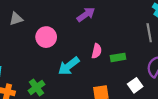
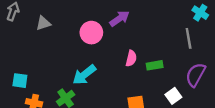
pink circle: (46, 37) -> (91, 33), moved
cyan arrow: (69, 66) -> (84, 75), moved

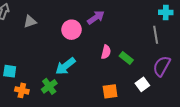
cyan cross: (200, 13) -> (166, 12), turned -32
green rectangle: (155, 65) -> (126, 58), turned 48

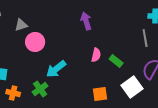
purple arrow: (96, 17) -> (86, 21), turned -72
pink circle: (72, 30) -> (35, 42), moved
white square: (142, 84) -> (132, 87), size x1.5

